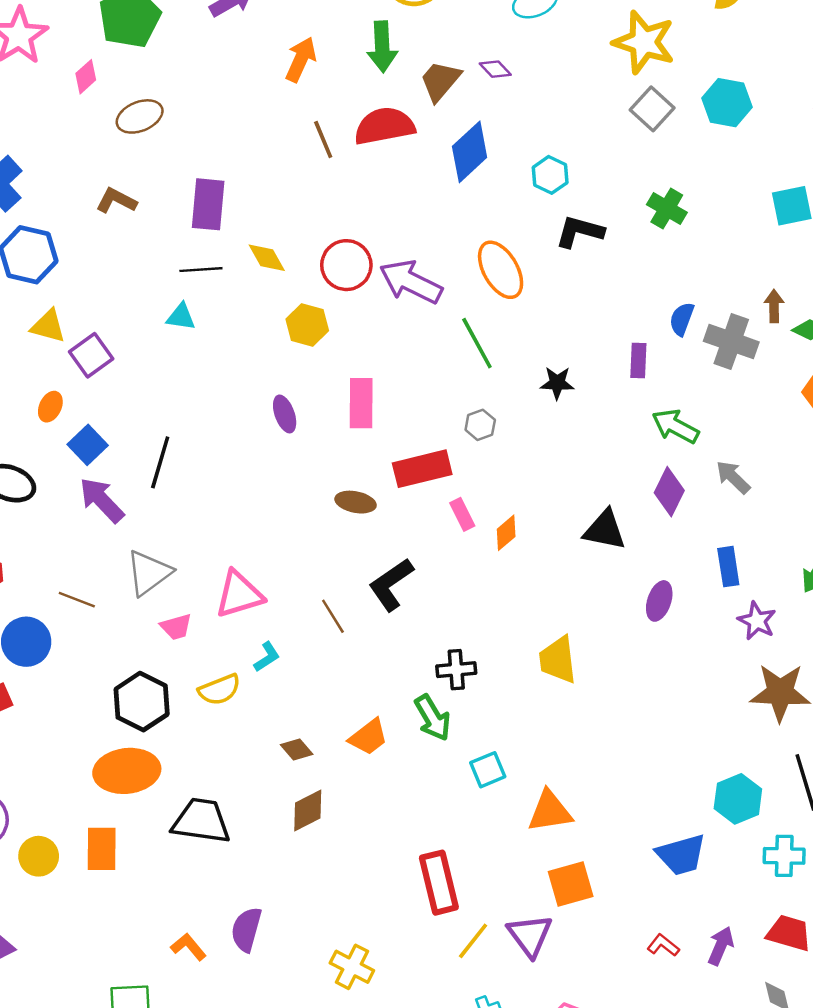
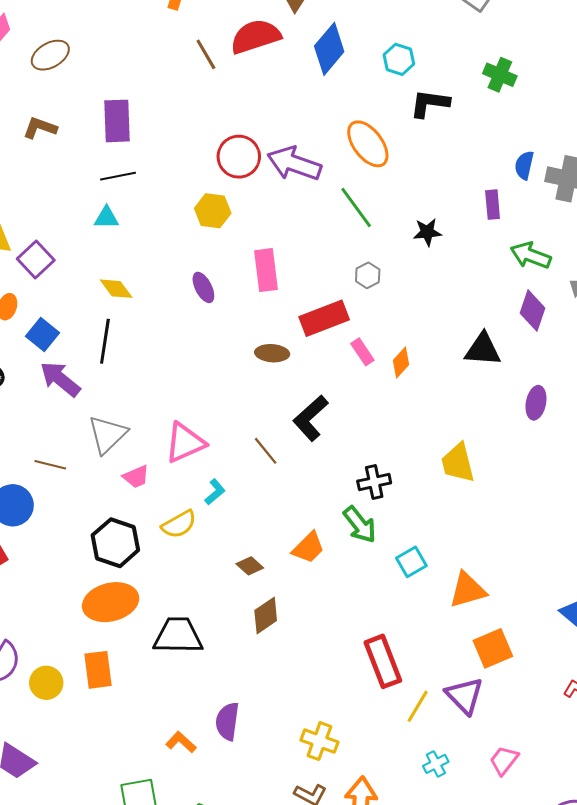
yellow diamond: (267, 258) -> (116, 289), moved

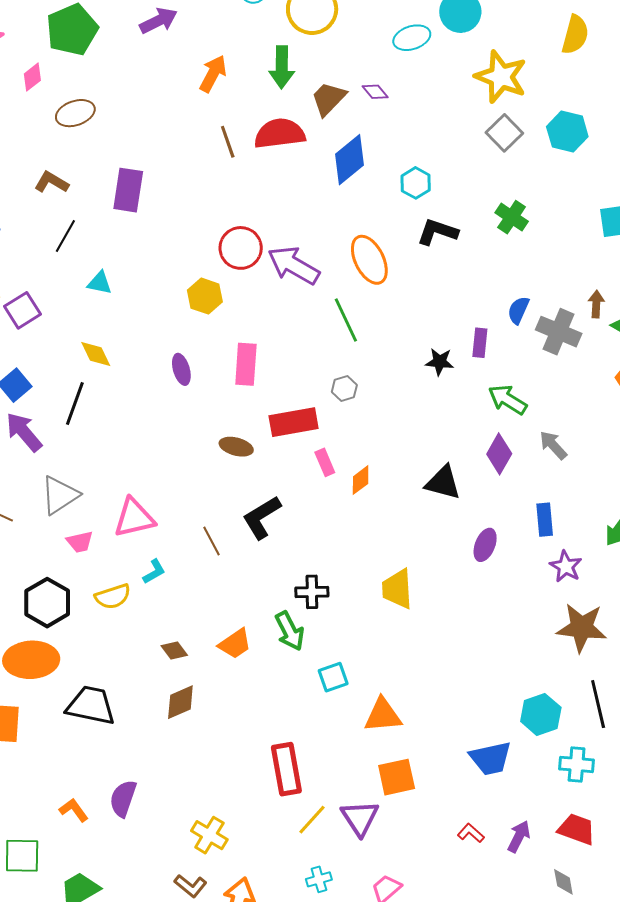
black line: (118, 176) -> (65, 236), moved, turned -60
black star: (427, 232) -> (440, 362), moved

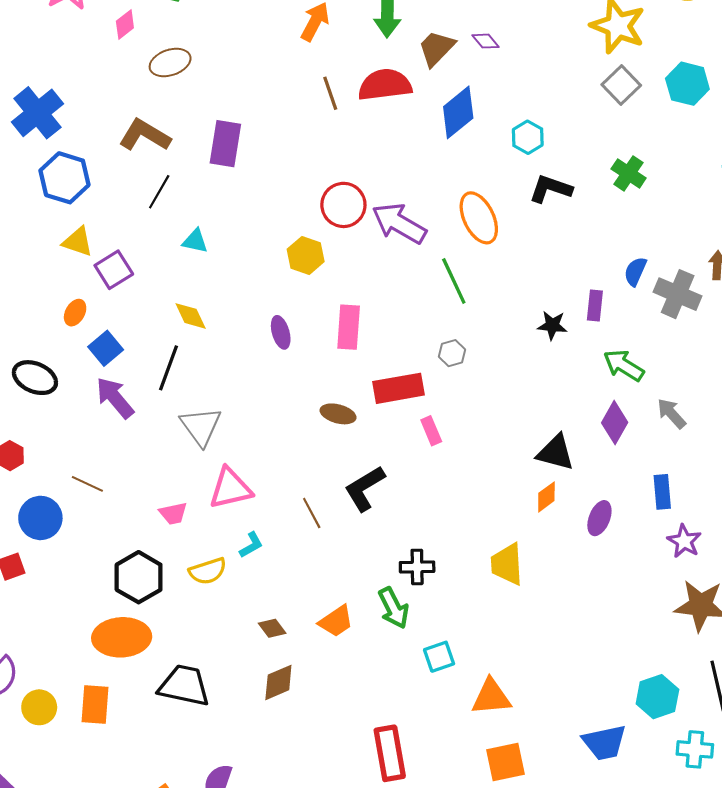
brown L-shape: (51, 182) -> (145, 135), size x1.4
orange diamond: (361, 480) -> (546, 497), moved
gray triangle: (60, 495) -> (201, 426), moved, turned -33

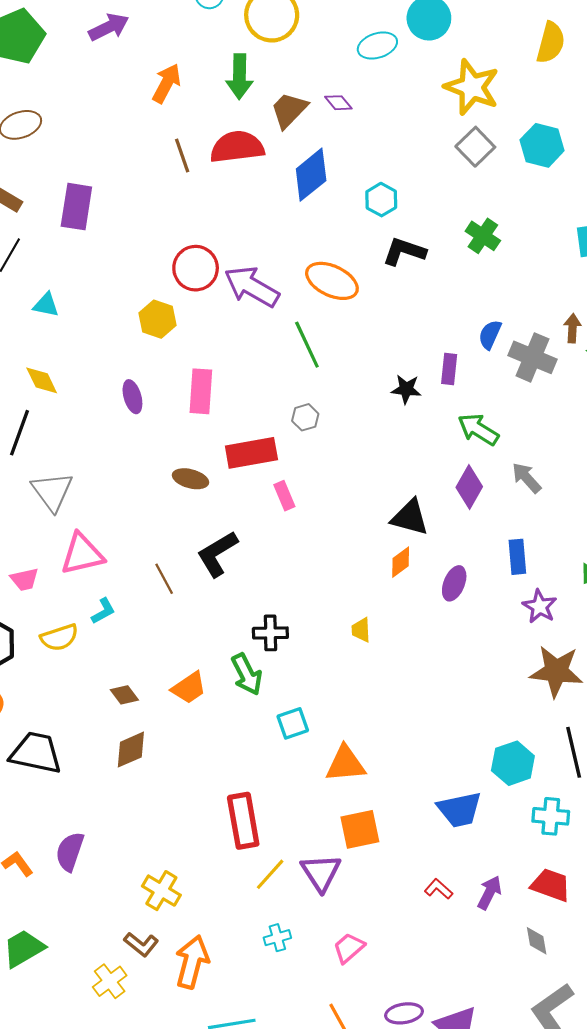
orange ellipse: (479, 218) -> (332, 281), turned -39
yellow trapezoid: (507, 564) -> (361, 630), size x0.6

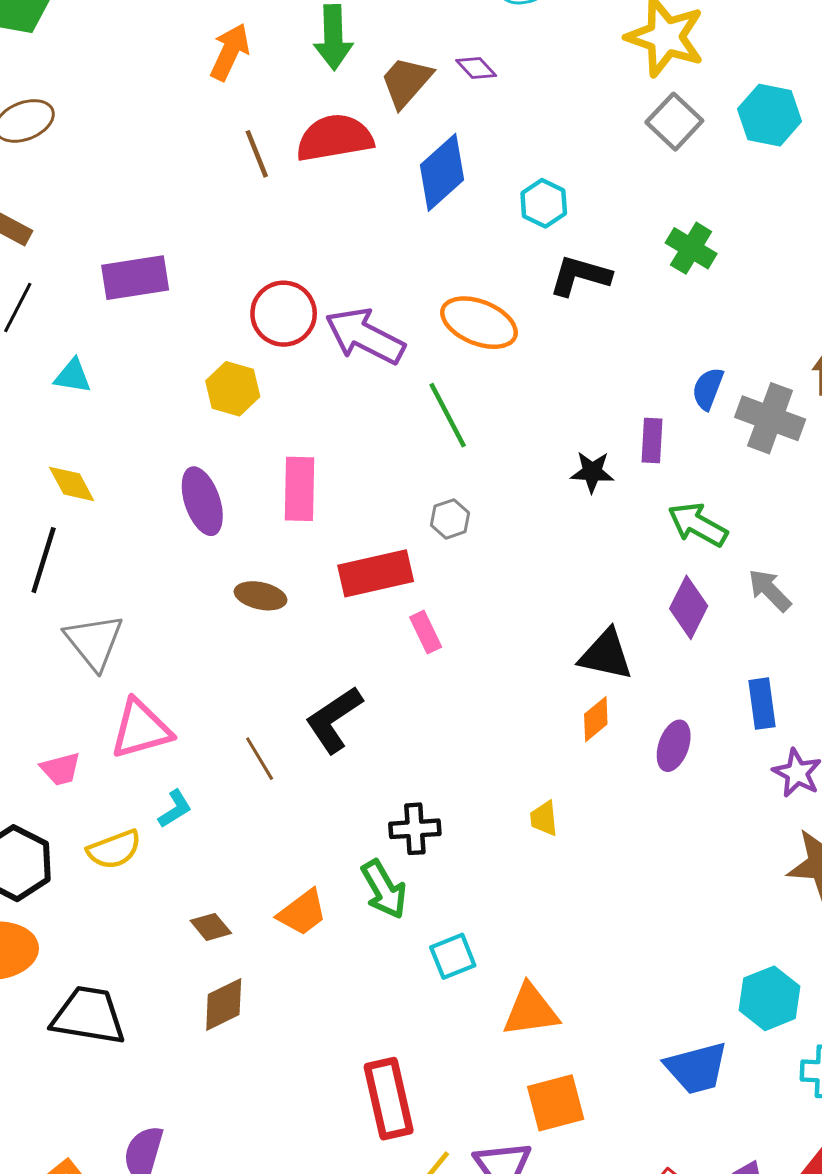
purple rectangle: (76, 207) -> (135, 278), moved, turned 75
purple ellipse: (132, 397) -> (202, 501), size x1.4
brown ellipse: (190, 479) -> (260, 596), moved

